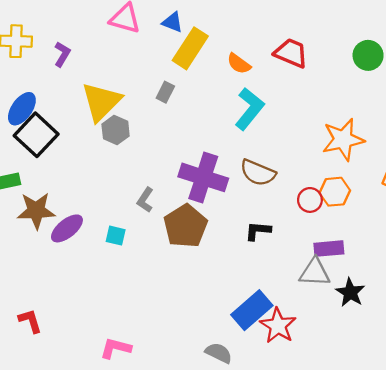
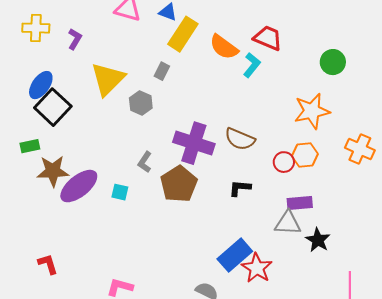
green circle: (368, 55) -> (333, 62), moved
orange semicircle: (239, 64) -> (224, 47), size x1.4
cyan L-shape: (249, 109) -> (252, 65), moved, size x0.7
gray hexagon: (116, 130) -> (141, 103), moved
purple ellipse: (67, 228) -> (79, 186), size x1.4

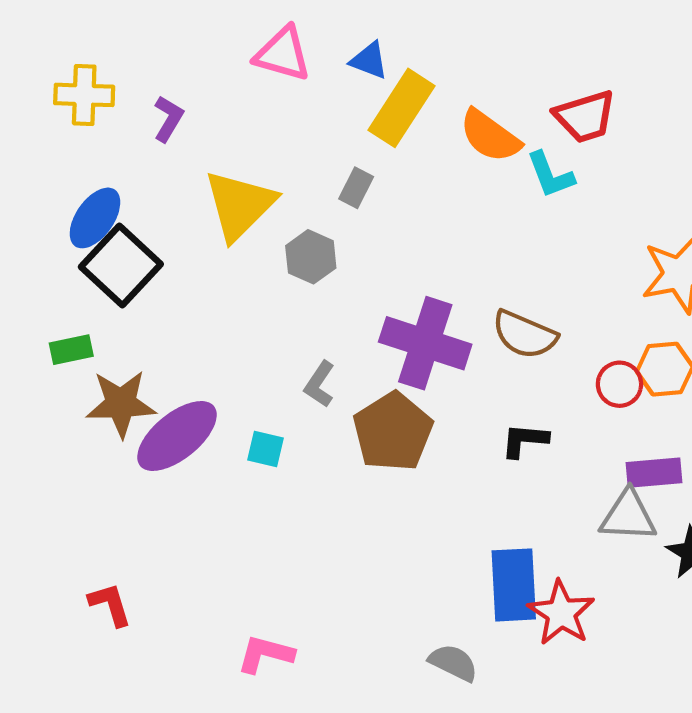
red trapezoid: (268, 38) -> (585, 117), turned 140
cyan L-shape: (252, 65) -> (550, 175), turned 120
blue rectangle: (235, 255) -> (514, 585), turned -52

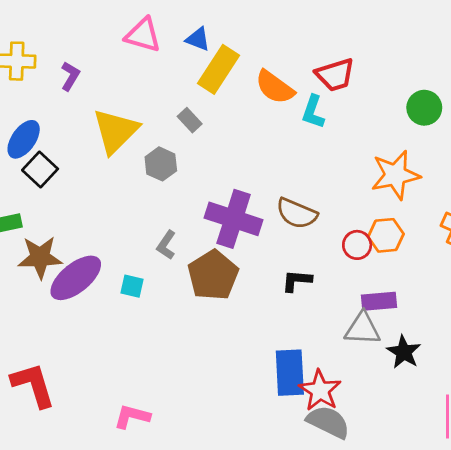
cyan L-shape: (550, 175) -> (313, 112), turned 40
gray rectangle: (356, 188) -> (190, 120), turned -70
black square: (121, 265) -> (40, 169), size x0.7
red L-shape: (110, 604) -> (33, 385), size x1.6
gray semicircle: (453, 663) -> (328, 422), moved, size x1.4

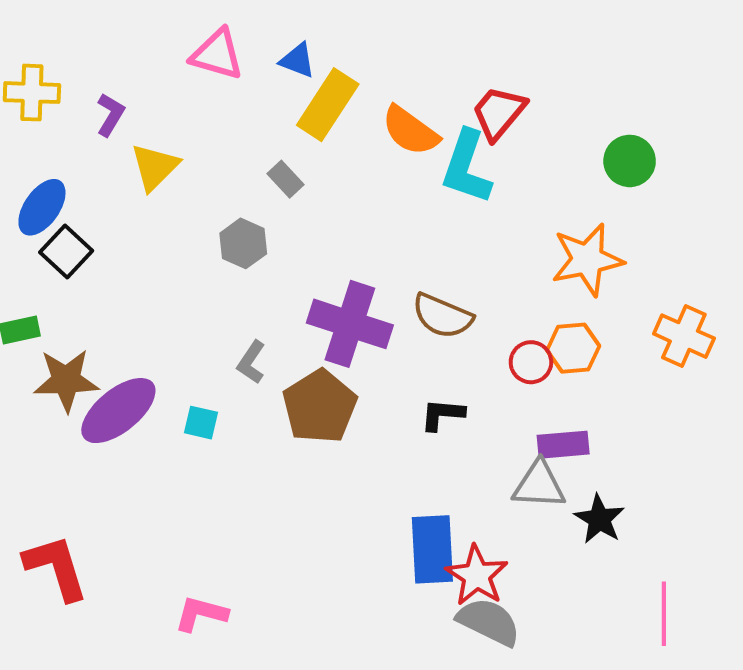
red trapezoid: (335, 75) -> (499, 113), turned 147
cyan L-shape: (313, 112) -> (467, 167), size x1.5
yellow triangle: (116, 131) -> (155, 167), moved, size x0.7

